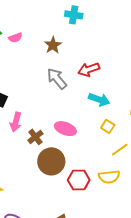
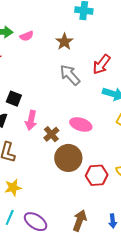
red arrow: (89, 69) -> (101, 64), turned -30

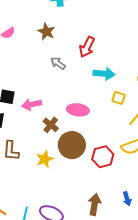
gray arrow: (70, 75) -> (58, 63), size x0.7
pink arrow: (31, 120) -> (32, 104), moved, turned 78
yellow star: (13, 188) -> (45, 159), moved

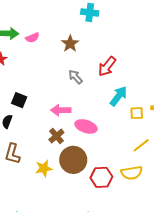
cyan arrow: (104, 74) -> (119, 96), turned -70
yellow square: (119, 98) -> (137, 113), moved, turned -32
pink arrow: (32, 104) -> (61, 110), moved

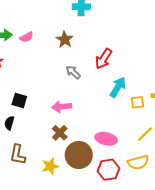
pink ellipse: (86, 126) -> (106, 139), moved

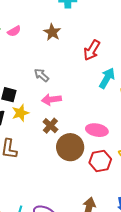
gray arrow: (73, 72) -> (42, 75), moved
yellow star: (50, 166) -> (20, 113), moved

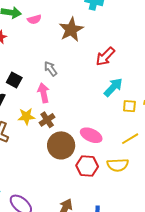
brown star: (52, 32) -> (71, 30), size x1.4
pink arrow: (51, 99) -> (43, 93), moved, turned 72
yellow star: (20, 113) -> (26, 116), moved

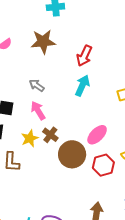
brown star: (71, 30) -> (43, 42), turned -30
cyan arrow: (113, 87) -> (82, 86), moved
pink ellipse: (91, 135) -> (97, 135), turned -50

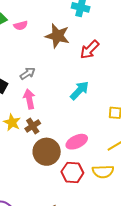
red arrow: (84, 56) -> (90, 50), moved
gray arrow: (37, 85) -> (28, 73), moved, turned 91
yellow star: (30, 138) -> (12, 122), turned 30

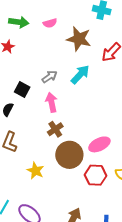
pink semicircle: (21, 25) -> (50, 23), moved
cyan arrow: (79, 90) -> (80, 75), moved
yellow star: (12, 122) -> (35, 171), moved

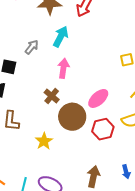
pink arrow: (51, 102) -> (63, 68), moved, turned 36
yellow star: (35, 171) -> (44, 141), turned 30

